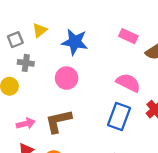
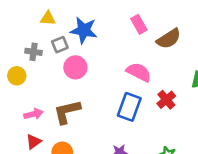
yellow triangle: (40, 30) -> (48, 18), turned 42
pink rectangle: (128, 36) -> (139, 24), turned 36
gray square: (15, 40) -> (60, 45), moved

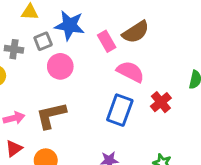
pink rectangle: (139, 24) -> (107, 41), moved
brown semicircle: (169, 39) -> (136, 32), moved

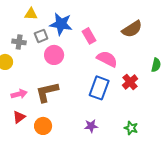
brown semicircle: (136, 32) -> (132, 29), moved

